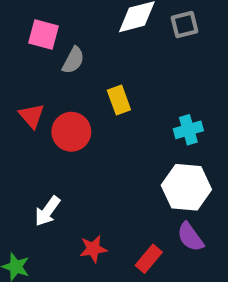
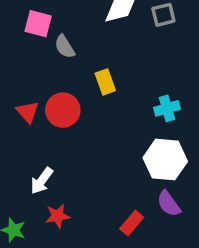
gray semicircle: (73, 60) -> (65, 47), turned 120
red triangle: (32, 116) -> (28, 112), moved
red star: (93, 249) -> (58, 216), moved

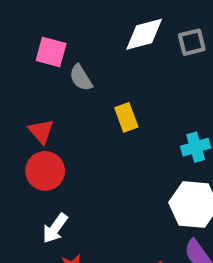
red circle: (63, 110) -> (45, 171), moved
red triangle: (28, 112) -> (41, 131), moved

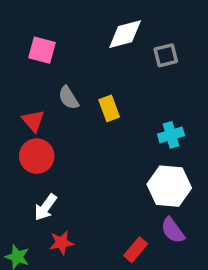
gray square: (192, 42) -> (166, 55), moved
gray semicircle: (81, 78) -> (69, 98), moved

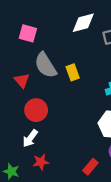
gray semicircle: (69, 98) -> (46, 65), size x1.6
red circle: (37, 156) -> (36, 110), moved

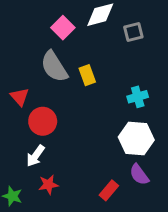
pink square: (28, 33) -> (63, 28), moved, turned 30
red triangle: (22, 81) -> (20, 97), moved

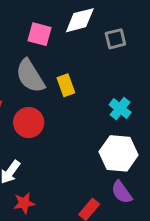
pink square: (63, 28) -> (40, 34), turned -30
cyan cross: (138, 97) -> (120, 109), turned -36
red circle: (43, 121) -> (29, 122), moved

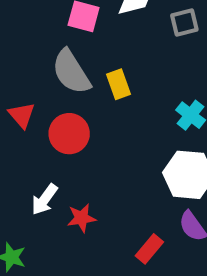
red star: (24, 203) -> (81, 218), moved

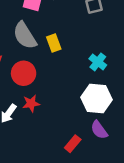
red star: (81, 218) -> (31, 103), moved

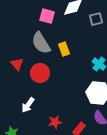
red star: (31, 103) -> (55, 122), moved

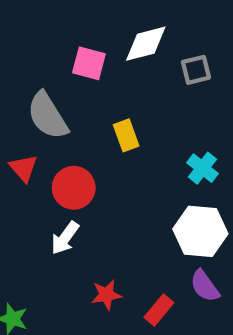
gray semicircle: (41, 43) -> (47, 116), moved
white arrow: (28, 105) -> (65, 238), moved

